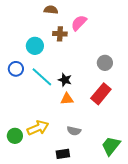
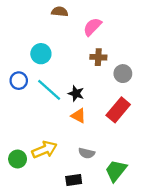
brown cross: (60, 34) -> (98, 57), moved
orange triangle: (67, 99) -> (78, 116), turned 32
green trapezoid: (111, 146) -> (116, 171), moved

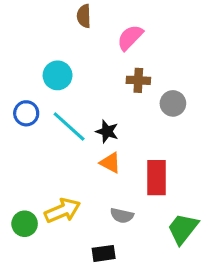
brown semicircle: (60, 12) -> (84, 16), turned -98
red rectangle: (118, 110) -> (156, 178), moved, turned -40
green trapezoid: (116, 171) -> (183, 229), moved

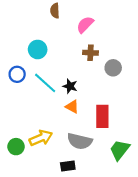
gray semicircle: (122, 216) -> (80, 141), size x1.6

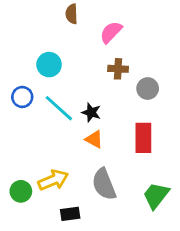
red rectangle: (102, 116) -> (143, 138), moved
gray semicircle: (80, 141) -> (104, 184), turned 55
black rectangle: (68, 166) -> (70, 214), moved

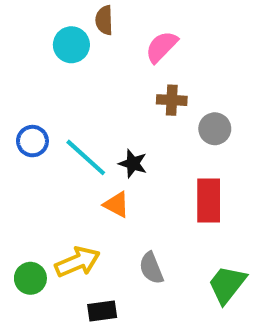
cyan circle: (49, 65) -> (71, 45), moved
orange triangle: (94, 139) -> (116, 205), moved
gray semicircle: (104, 184) -> (151, 268), size x0.7

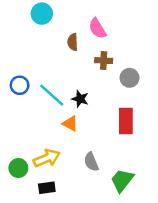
brown semicircle: (104, 20) -> (73, 42), moved
cyan circle: (71, 45) -> (42, 14), moved
pink semicircle: (162, 47) -> (97, 28), turned -75
green trapezoid: (227, 284) -> (122, 180), moved
black rectangle: (102, 311) -> (47, 188), moved

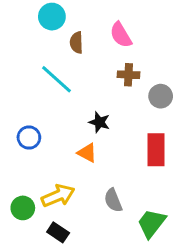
brown semicircle: (73, 42) -> (76, 43), moved
blue circle: (20, 85) -> (29, 138), moved
cyan line: (52, 95) -> (56, 79), moved
black rectangle: (47, 188) -> (58, 232), turned 42

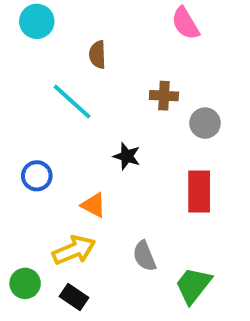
cyan circle: (52, 17) -> (37, 21), moved
pink semicircle: (121, 35) -> (185, 23), moved
orange triangle: (87, 153) -> (94, 205), moved
green circle: (23, 208) -> (25, 283), moved

